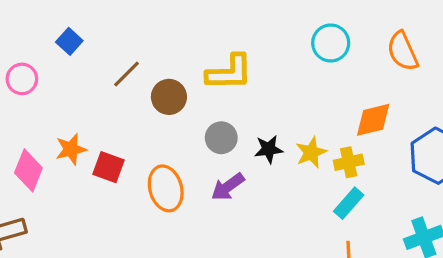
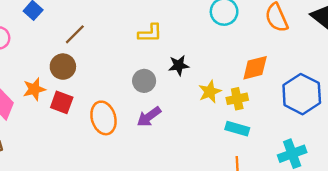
yellow L-shape: (229, 72) -> (150, 33), size x0.7
brown circle: (169, 97) -> (63, 67), moved
black star: (269, 149) -> (179, 65), moved
cyan rectangle: (349, 203) -> (237, 129), turned 65

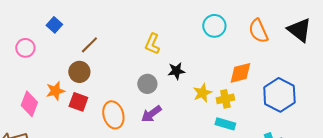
yellow L-shape: (150, 33) -> (152, 44), turned 115

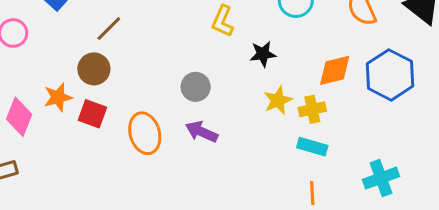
yellow L-shape: (152, 44) -> (223, 21), moved
black star: (176, 71) -> (263, 54), moved
blue hexagon: (279, 95) -> (390, 75), moved
purple arrow: (151, 114) -> (202, 132), turned 60

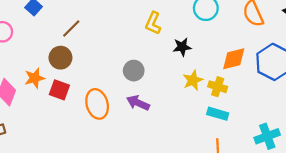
yellow cross: (312, 109) -> (218, 87), turned 30

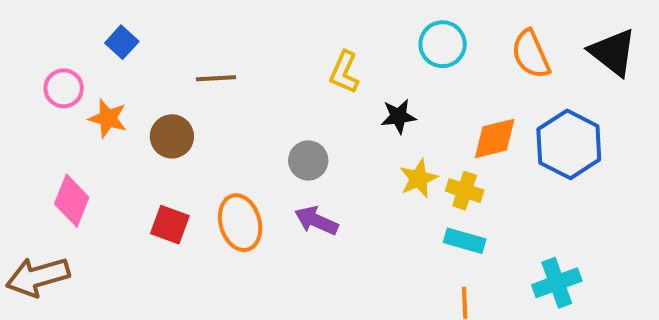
brown line: (71, 29) -> (216, 78), moved, turned 42
orange star: (35, 78) -> (108, 118), moved, turned 30
red square: (59, 90) -> (170, 225), moved

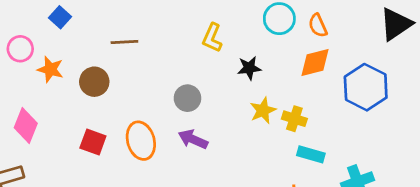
black triangle: (613, 52) -> (396, 24), turned 48
orange semicircle: (531, 54) -> (318, 25), moved, size x0.7
orange diamond: (495, 138) -> (315, 62), moved
cyan rectangle: (465, 241) -> (311, 154), moved

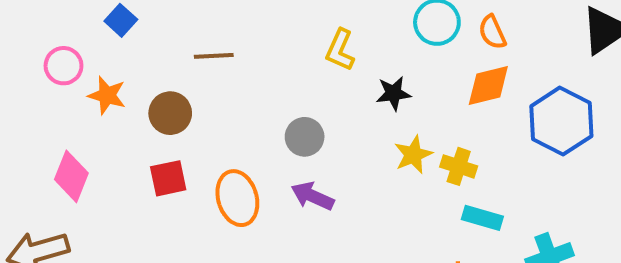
red square: (93, 142) -> (168, 178), moved, turned -32

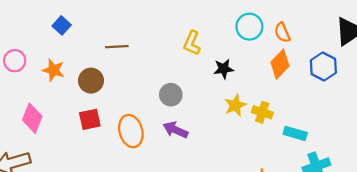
pink circle: (64, 66) -> (15, 61), moved
orange diamond: (488, 85) -> (280, 64), turned -32
blue hexagon: (561, 121) -> (323, 67), moved, size x0.7
cyan rectangle: (482, 218) -> (295, 133), moved

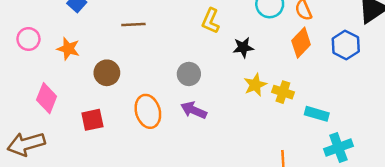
brown circle: (91, 81) -> (107, 73), moved
red square: (90, 119) -> (92, 120), moved

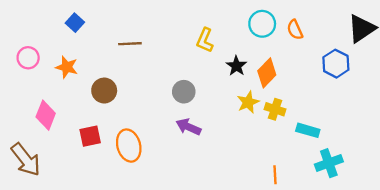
orange diamond: (301, 43) -> (267, 73), moved
black star: (243, 47) -> (236, 66), turned -30
orange ellipse: (148, 111) -> (129, 146), moved
brown arrow: (26, 144) -> (26, 160), turned -112

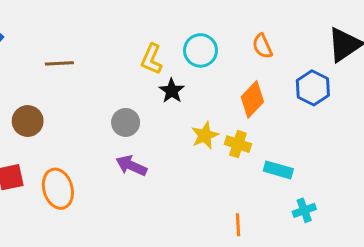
cyan circle: (262, 24) -> (201, 50), moved
black star: (236, 66) -> (172, 91), moved
orange diamond: (267, 73) -> (252, 99), moved
cyan cross: (329, 163) -> (304, 210), size x0.7

